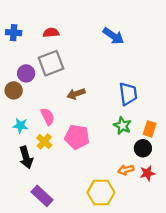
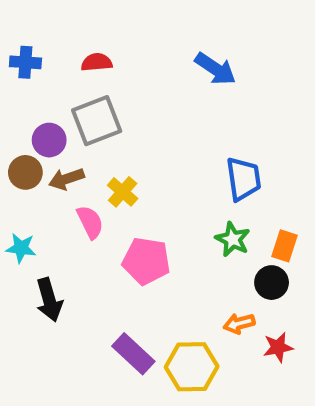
brown arrow: (76, 94) -> (66, 179), moved
cyan star: (20, 126) -> (21, 248), moved
yellow cross: (44, 141) -> (123, 192), moved
red star: (147, 173) -> (278, 347), moved
purple rectangle: (42, 196) -> (133, 354), moved

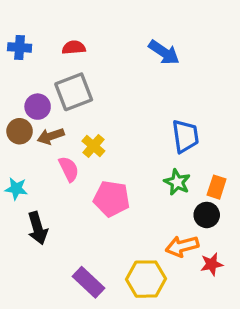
orange arrow: (239, 324) -> (182, 246), size x1.4
purple rectangle: (133, 354) -> (88, 282), moved

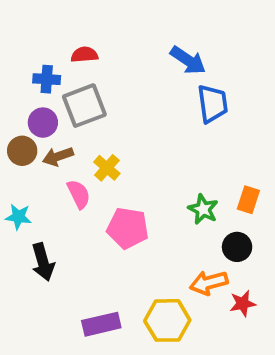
blue cross: (20, 47) -> (47, 79), moved
blue trapezoid: (185, 136) -> (213, 104), moved
orange rectangle: (217, 187) -> (248, 200), moved
purple rectangle: (88, 282) -> (101, 324), turned -56

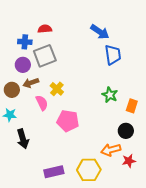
brown circle: (22, 151) -> (12, 90), moved
green star: (203, 209) -> (110, 95), moved

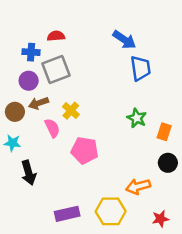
black circle: (126, 131) -> (168, 163), moved
red star: (129, 161) -> (160, 219), moved

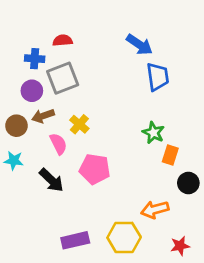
orange rectangle: (164, 132) -> (170, 155), moved
black arrow: (29, 173) -> (51, 180), moved, turned -30

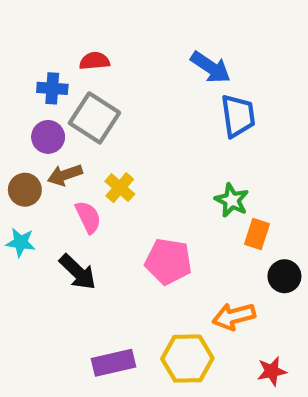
gray square: (63, 78) -> (95, 118), turned -36
pink pentagon: (95, 169) -> (168, 261), moved

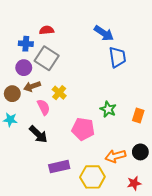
green star: (232, 200) -> (108, 109), moved
orange rectangle: (257, 234) -> (138, 116), moved
black circle: (284, 276) -> (140, 152), moved
purple rectangle: (113, 363) -> (59, 167), moved

